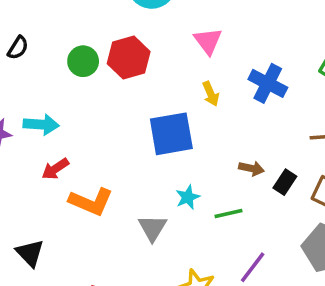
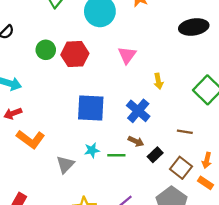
blue cross: (268, 83) -> (138, 111), moved
yellow arrow: (211, 94) -> (158, 81), moved
green line: (229, 214) -> (116, 155), moved

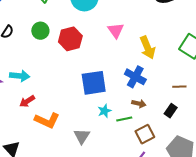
green circle: (46, 50) -> (40, 31), moved
yellow arrow: (158, 81) -> (148, 47), size x1.6
cyan star: (92, 150) -> (104, 111), moved
black rectangle: (155, 155) -> (171, 111), moved
brown square: (181, 168) -> (145, 134), moved, turned 36

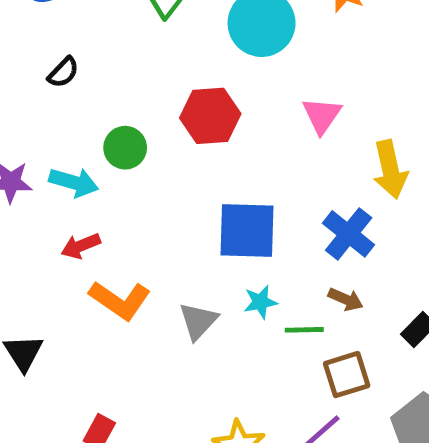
green circle: (40, 31) -> (125, 148), moved
gray triangle: (82, 136) -> (198, 321), moved

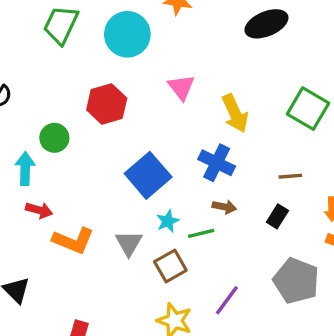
cyan arrow: (74, 182) -> (25, 169), turned -92
blue square: (247, 230) -> (148, 175), turned -30
red arrow: (81, 246) -> (39, 210), turned -130
brown square: (347, 375) -> (170, 266), moved

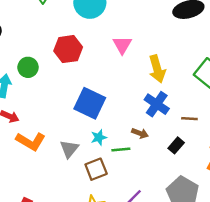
blue cross: (217, 163) -> (157, 104), moved
blue square: (148, 175) -> (90, 103), turned -32

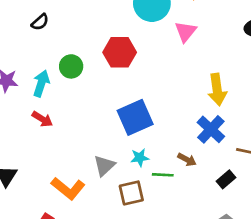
pink triangle: (122, 45) -> (185, 31), moved
blue square: (90, 103) -> (135, 117), turned 32
orange L-shape: (31, 141) -> (68, 188), moved

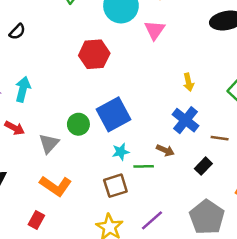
green circle: (71, 66) -> (78, 124), moved
yellow arrow: (217, 90) -> (189, 82), size x0.6
red arrow: (42, 119) -> (15, 128), moved
gray triangle: (104, 166) -> (49, 143), moved

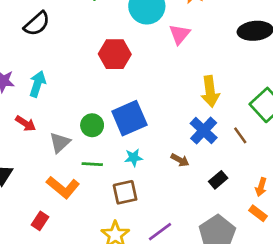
black semicircle: (17, 32) -> (37, 24), size x1.5
yellow arrow: (189, 82) -> (210, 91), size x1.6
brown line: (220, 138) -> (240, 135), moved, turned 42
green line: (144, 166) -> (92, 164), moved

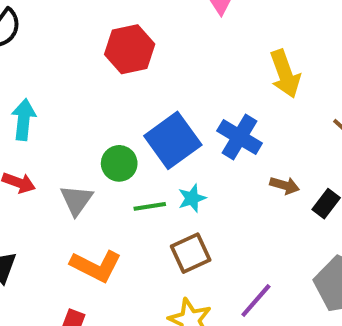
blue cross: (204, 131) -> (240, 137), moved
brown arrow: (180, 160) -> (285, 185), moved
green line: (92, 164) -> (150, 206), moved

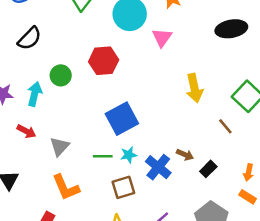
blue cross: (240, 137) -> (158, 167), moved
green circle: (119, 163) -> (61, 75), moved
orange L-shape: (96, 266) -> (66, 187), turned 32

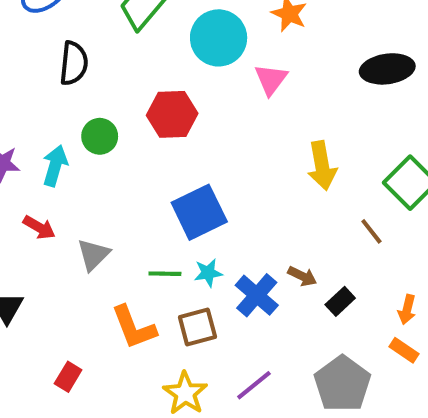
black semicircle: (30, 38) -> (74, 63), moved, turned -40
orange L-shape: (66, 187) -> (134, 327), moved

